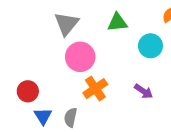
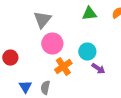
green triangle: (117, 22) -> (89, 14), moved
cyan circle: (150, 46) -> (87, 52), moved
red circle: (28, 91) -> (10, 58), moved

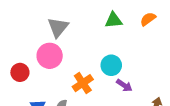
pink circle: (52, 44) -> (50, 56), moved

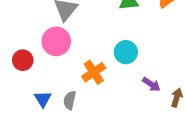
purple arrow: (124, 85) -> (151, 84), moved

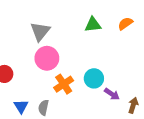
pink circle: (56, 41) -> (47, 58), moved
cyan circle: (126, 52) -> (94, 78), moved

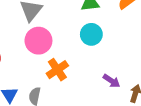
cyan circle: (94, 78) -> (91, 34), moved

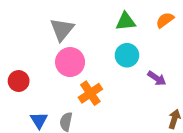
purple arrow: (111, 81) -> (157, 78), moved

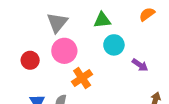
green triangle: (126, 21) -> (102, 20), moved
red circle: (19, 81) -> (30, 60), moved

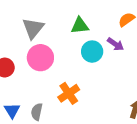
purple arrow: (140, 65) -> (115, 44), moved
orange cross: (82, 78) -> (69, 93), moved

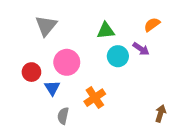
gray triangle: (33, 28) -> (46, 26), moved
blue triangle: (12, 111) -> (52, 88), moved

